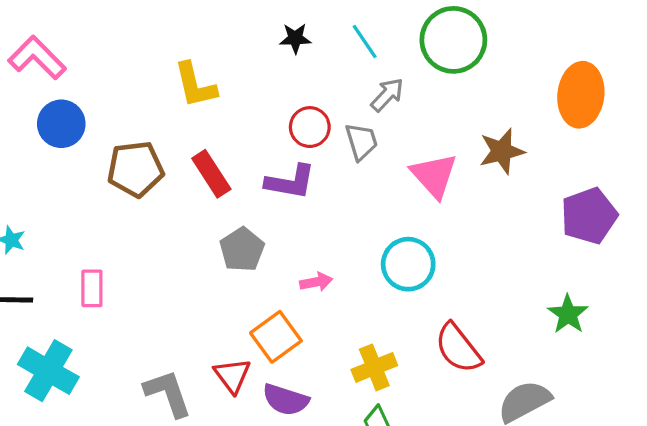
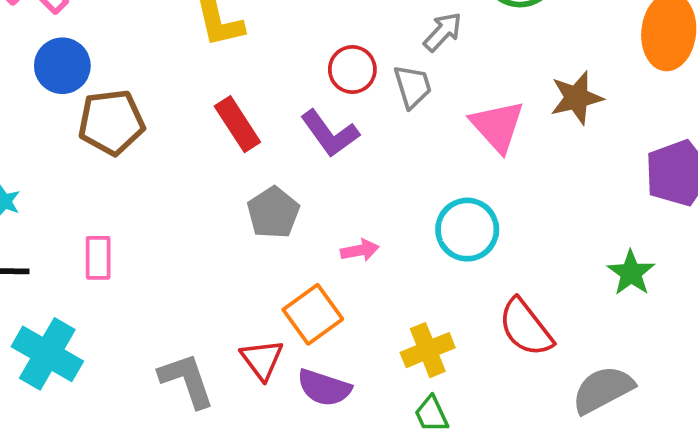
brown pentagon: (135, 169) -> (111, 122), moved
purple L-shape: (290, 182) -> (330, 134), turned 44
green star: (568, 314) -> (631, 273), moved

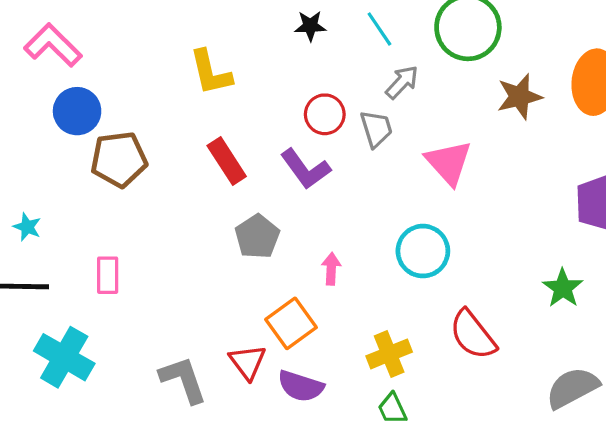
brown star: (576, 98) -> (519, 97), moved
pink arrow: (360, 250) -> (331, 269), turned -76
gray semicircle: (603, 390) -> (572, 388), moved

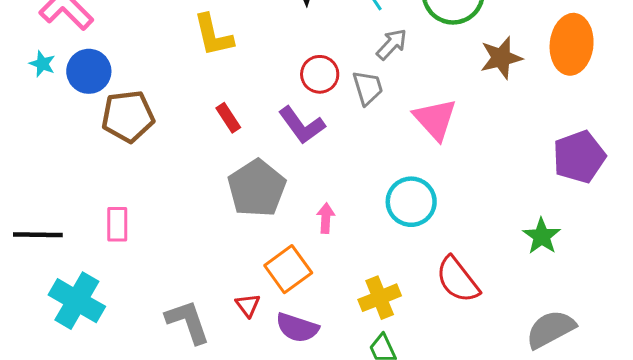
red rectangle: (227, 161) -> (228, 118), size x0.7
cyan star: (27, 227) -> (42, 64), moved
gray pentagon: (257, 237) -> (257, 188), size x1.4
red triangle: (248, 362) -> (248, 305), size x0.7

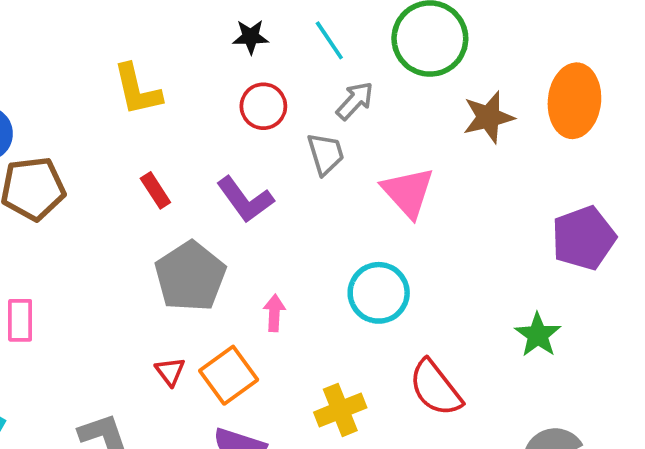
red circle: (320, 74) -> (263, 106), moved
red triangle: (248, 305) -> (170, 372), moved

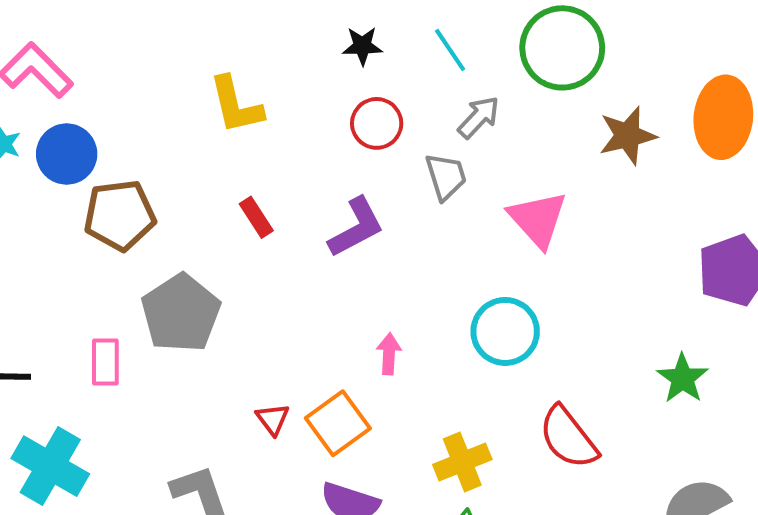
purple L-shape: (245, 200) -> (356, 227), turned -82
gray pentagon: (190, 276) -> (181, 313), moved

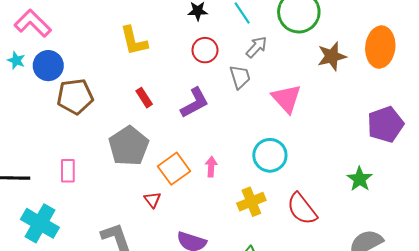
gray pentagon: (181, 313) -> (129, 146), moved
orange square: (338, 423) -> (174, 169), moved
yellow cross: (462, 462) -> (251, 202), moved

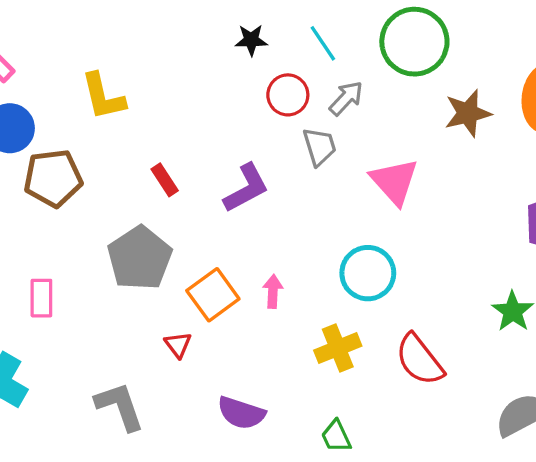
yellow L-shape: (134, 41) -> (103, 97), moved
red circle: (205, 50) -> (288, 95), moved

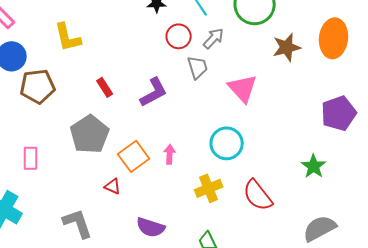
red triangle: (178, 345) -> (113, 186), turned -30

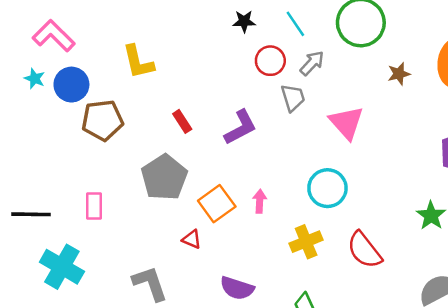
brown star: (287, 47) -> (399, 74), size x0.7

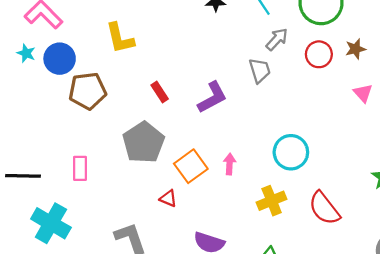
red circle: (270, 61) -> (319, 54), moved
pink triangle: (347, 123) -> (363, 93), moved, size x0.6

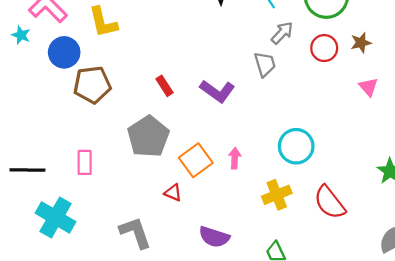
yellow L-shape: (120, 38) -> (103, 22), moved
cyan star: (26, 53) -> (21, 35), moved
purple L-shape: (212, 97) -> (217, 91), turned 64

